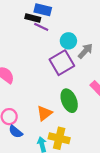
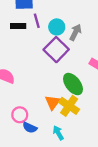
black rectangle: (33, 18) -> (18, 26), moved
purple line: (41, 27) -> (37, 21), moved, turned 64
yellow cross: (59, 138) -> (69, 106), moved, turned 36

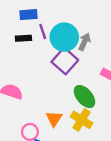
cyan circle: (57, 27) -> (64, 37), size x1.6
orange triangle: (53, 102) -> (54, 119), moved

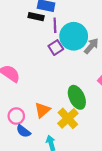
black rectangle: (23, 38) -> (36, 17), moved
purple square: (65, 61) -> (56, 48), moved, size x0.6

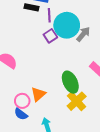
pink circle: (16, 116) -> (22, 101), moved
yellow cross: (68, 118) -> (77, 101), moved

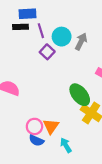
cyan circle: (67, 25) -> (62, 37), size x0.7
orange triangle: (38, 94) -> (51, 126), moved

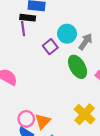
purple line: (41, 31) -> (23, 29), moved
green ellipse: (80, 95) -> (78, 67), moved

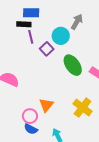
purple line: (23, 29) -> (31, 37), moved
gray arrow: (86, 42) -> (77, 22), moved
orange triangle: (43, 121) -> (46, 105), moved

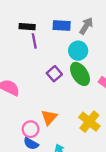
blue rectangle: (31, 13) -> (62, 26), moved
cyan circle: (61, 36) -> (78, 51), moved
purple square: (47, 49) -> (54, 74), moved

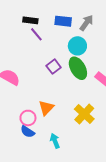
purple line: (34, 41) -> (36, 34), turned -32

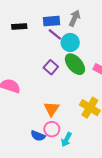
purple line: (36, 34) -> (55, 34), moved
pink circle: (28, 118) -> (52, 129), moved
cyan arrow: (55, 141) -> (66, 139), turned -120

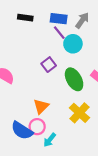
green ellipse: (75, 64) -> (74, 79), moved
blue semicircle: (38, 136) -> (22, 131), size x1.5

